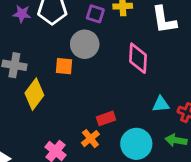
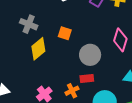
gray circle: (85, 44) -> (90, 55), moved

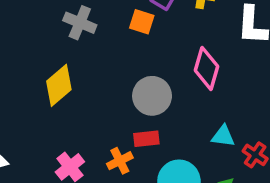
gray cross: (29, 24) -> (80, 23), moved
orange square: (65, 33) -> (142, 22), moved

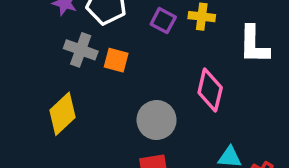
orange square: (142, 22) -> (116, 60), moved

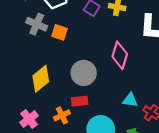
yellow diamond: (62, 114) -> (41, 79), moved

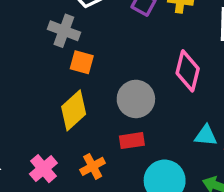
orange square: (60, 32) -> (82, 62), moved
orange cross: (62, 115) -> (93, 166), moved
pink cross: (29, 119) -> (43, 169), moved

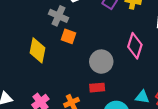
yellow diamond: (74, 110) -> (37, 50), moved, turned -40
cyan triangle: (206, 136) -> (142, 97), moved

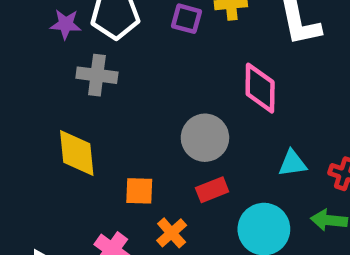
orange square: (69, 36) -> (139, 191), moved
cyan triangle: (142, 97) -> (292, 163), moved

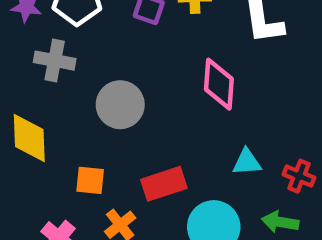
gray circle: (205, 138) -> (120, 105), moved
red rectangle: (212, 190) -> (164, 184), size x1.4

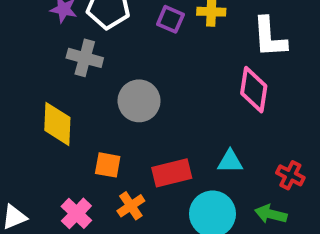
pink diamond: (219, 84) -> (254, 90), moved
cyan triangle: (247, 162) -> (230, 161), moved

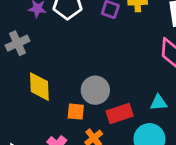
gray cross: (85, 58) -> (17, 43), moved, turned -35
gray circle: (139, 101) -> (95, 90), moved

